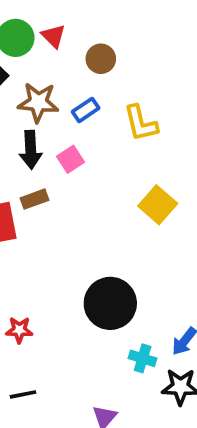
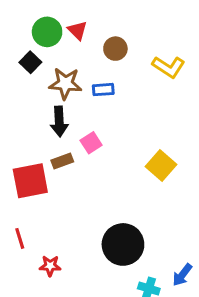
blue rectangle: (86, 110) -> (103, 90), turned 30
yellow L-shape: (141, 123) -> (169, 67), moved, turned -44
pink square: (70, 159) -> (91, 143), moved

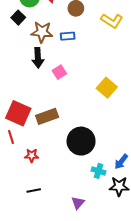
brown rectangle: (62, 161) -> (47, 116), moved, size x1.5
red square: (30, 181) -> (18, 113), moved, turned 35

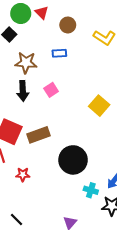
brown star: (42, 32) -> (26, 63), moved
black arrow: (38, 58) -> (23, 91), moved
black line: (34, 190) -> (17, 220), moved, turned 56

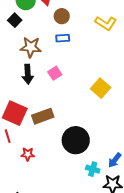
brown circle: (68, 25) -> (62, 16), moved

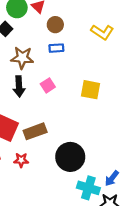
yellow square: (101, 88) -> (90, 90), moved, turned -30
red star: (28, 154) -> (21, 160), moved
cyan cross: (93, 169) -> (88, 188), size x1.5

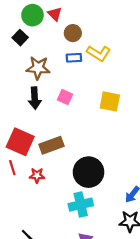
yellow L-shape: (102, 32) -> (99, 53), moved
pink square: (48, 85) -> (65, 97), turned -32
cyan cross: (88, 188) -> (81, 205), moved, turned -30

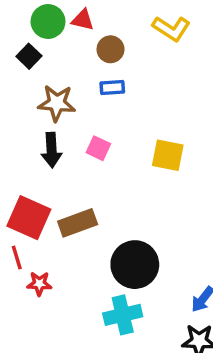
red triangle: (55, 14) -> (83, 20), turned -32
yellow L-shape: (99, 53) -> (171, 28), moved
red star: (37, 175) -> (39, 284), moved

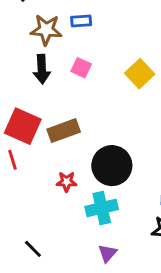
blue rectangle: (112, 87) -> (81, 21), moved
yellow square: (168, 155) -> (140, 74), turned 36
red star: (39, 284) -> (67, 182), moved

